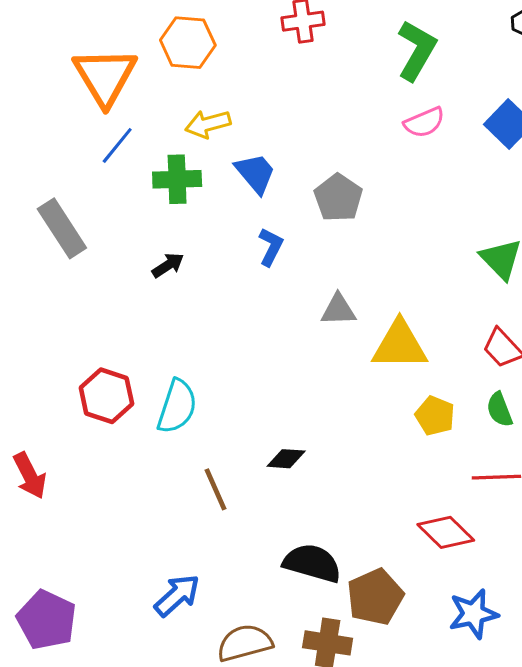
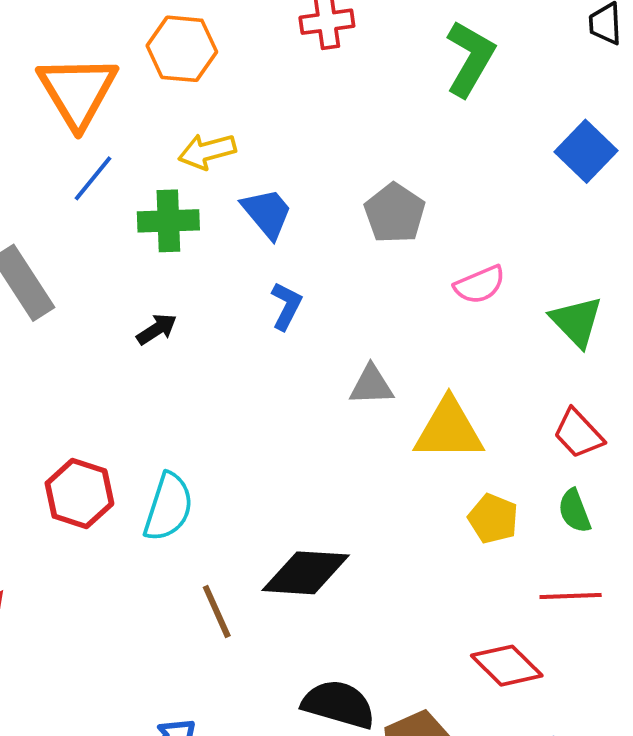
pink semicircle: (424, 122) -> (480, 285), moved
gray pentagon: (338, 198) -> (395, 213), moved
black diamond: (286, 459) -> (306, 573), size x1.8

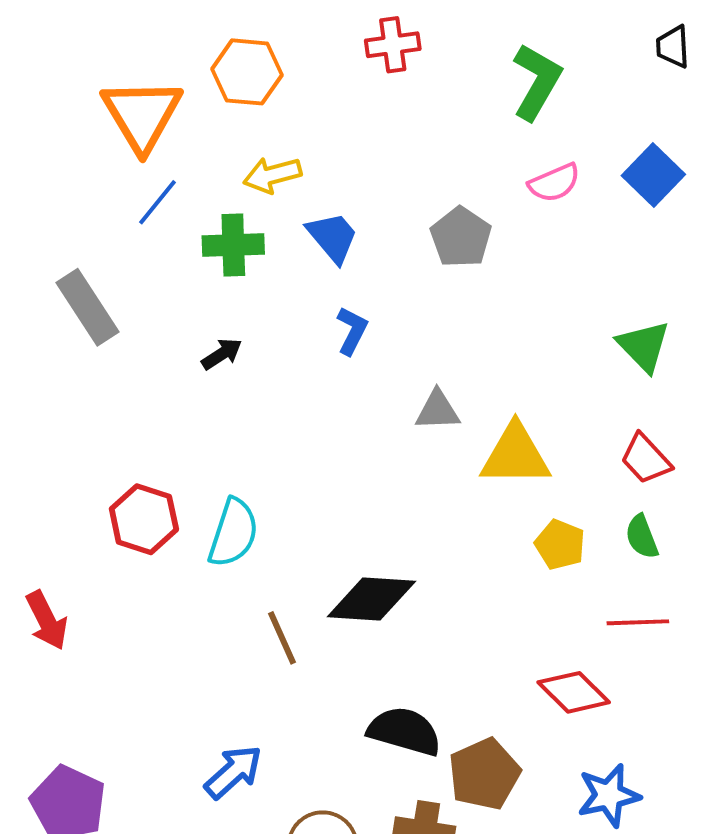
pink semicircle: (480, 285) -> (554, 183), moved

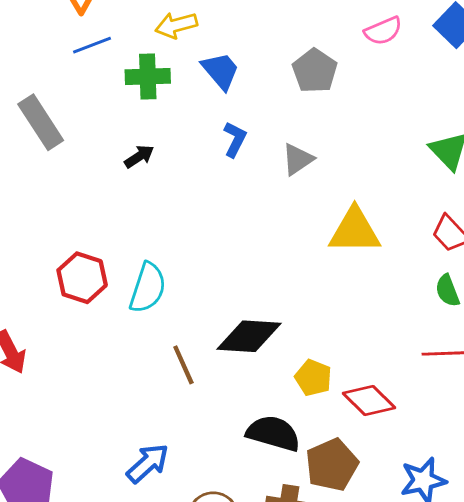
blue line: (158, 202) -> (92, 45), turned 30
gray triangle: (438, 410) -> (298, 159), moved, turned -32
yellow pentagon: (560, 545) -> (313, 378), moved
red diamond: (574, 692) -> (369, 401), moved

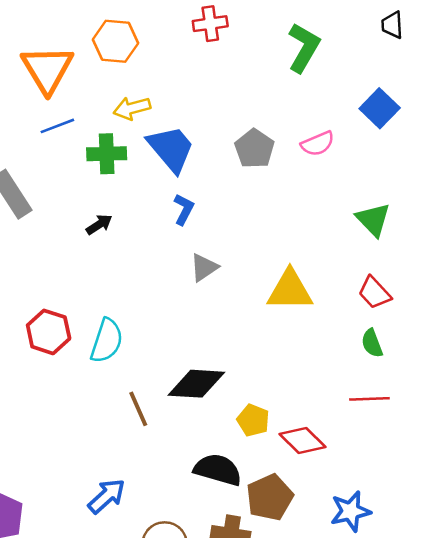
pink semicircle: (383, 31) -> (318, 144), moved
blue trapezoid: (221, 71) -> (171, 149), size x1.4
gray triangle: (298, 159) -> (204, 267), moved

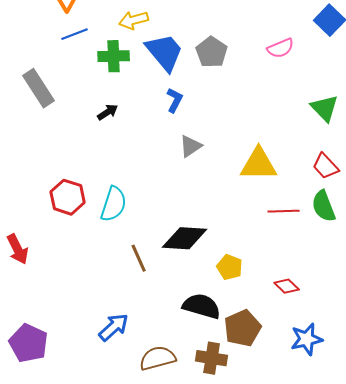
gray pentagon: (254, 149) -> (212, 52), moved
green semicircle: (372, 343) -> (324, 206), size x1.4
red line: (369, 399) -> (284, 211), moved
red diamond: (302, 441) -> (287, 286), moved, size x0.7

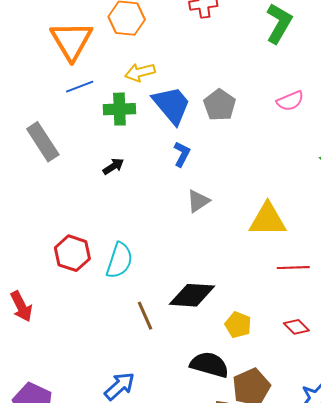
red diamond: (287, 286) -> (296, 327), moved

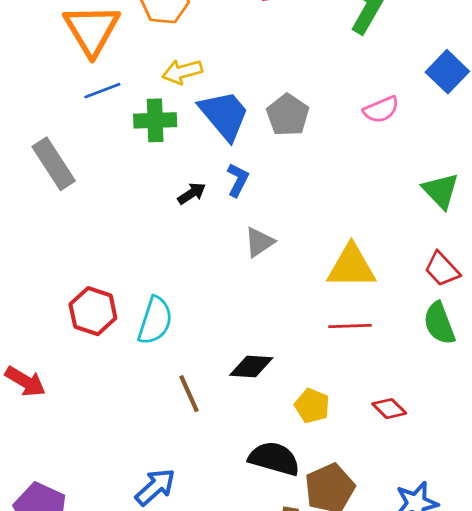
black arrow: (113, 166) -> (192, 193), moved
red line: (293, 268) -> (350, 326), moved
black diamond: (192, 295) -> (251, 367), size x0.7
red arrow: (21, 306) -> (25, 381), turned -32

